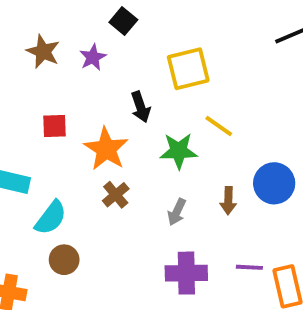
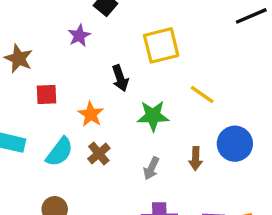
brown star: (43, 52) -> (19, 59), moved
yellow line: (219, 126) -> (202, 95), moved
orange star: (106, 149) -> (91, 114), size x0.7
cyan semicircle: (51, 218) -> (60, 152), moved

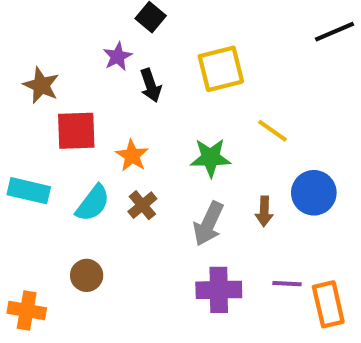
black arrow: (120, 78) -> (151, 85), moved
red square: (46, 95) -> (76, 131), size x1.5
gray arrow: (151, 168) -> (208, 224), size x1.5

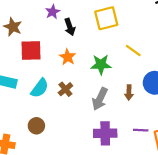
orange star: (132, 156) -> (68, 57), moved

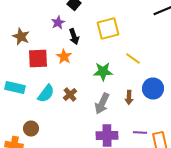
orange star: (68, 57) -> (64, 56), moved
brown circle: (36, 126) -> (31, 128), moved

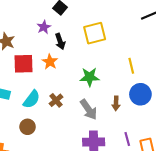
yellow line: (133, 58) -> (131, 66), moved, turned 42
gray arrow: (102, 104) -> (89, 110), turned -60
brown circle: (31, 128) -> (28, 127), moved
purple line: (140, 132) -> (127, 139), turned 72

